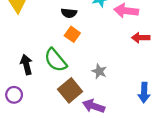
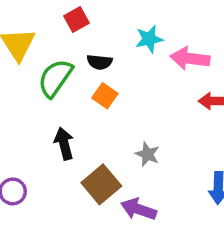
green semicircle: (56, 60) -> (55, 78), moved, turned 75
black arrow: (26, 65) -> (64, 144), moved

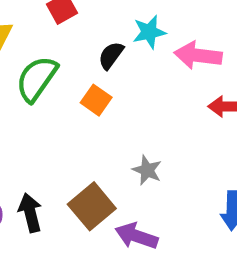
black semicircle: (100, 62) -> (111, 55), moved, turned 120
black arrow: (64, 144) -> (30, 213), moved

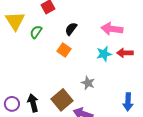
cyan star: (149, 32) -> (104, 54), moved
green semicircle: (37, 79) -> (36, 32), moved, size x0.6

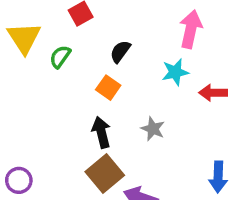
pink arrow: (112, 29) -> (191, 29), moved, turned 95
cyan star: (104, 54) -> (175, 72), moved
gray star: (88, 83) -> (153, 129), moved
black arrow: (33, 103) -> (101, 132), moved

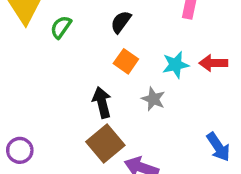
cyan star: (175, 72) -> (176, 65), moved
orange square: (108, 88) -> (126, 61), moved
blue arrow: (218, 177) -> (218, 147), turned -36

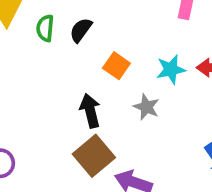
black semicircle: (121, 22) -> (81, 30), moved
green semicircle: (61, 27) -> (45, 28), turned -30

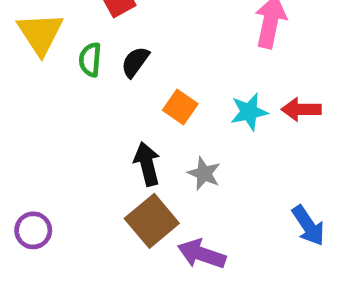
gray star: (146, 107) -> (204, 173), moved

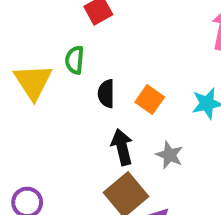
yellow triangle: (40, 34) -> (33, 82), moved
black semicircle: (135, 62) -> (106, 94), moved, turned -36

